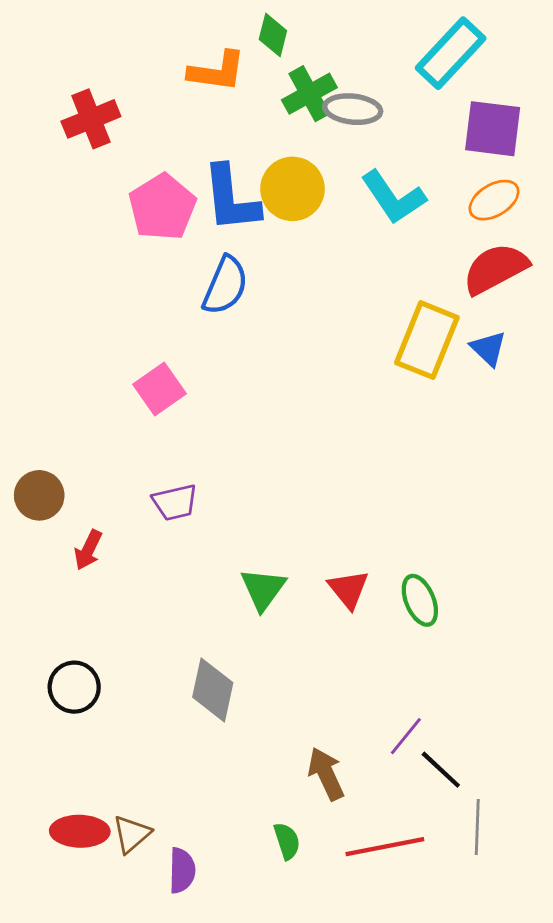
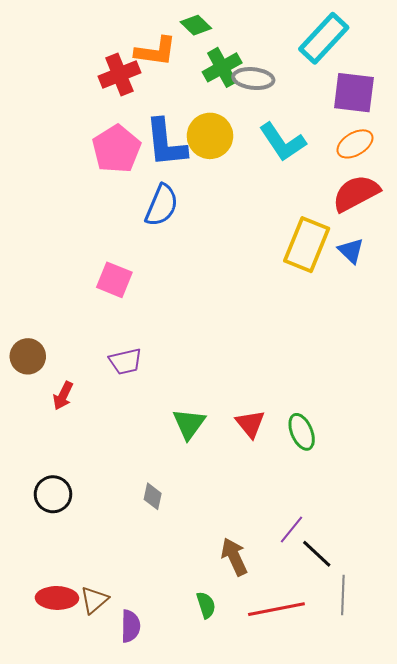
green diamond: (273, 35) -> (196, 25), turned -60
red cross: (91, 119) -> (119, 74), moved
pink square: (160, 389) -> (114, 280), turned -33
gray diamond: (213, 690) -> (153, 496), size x0.6

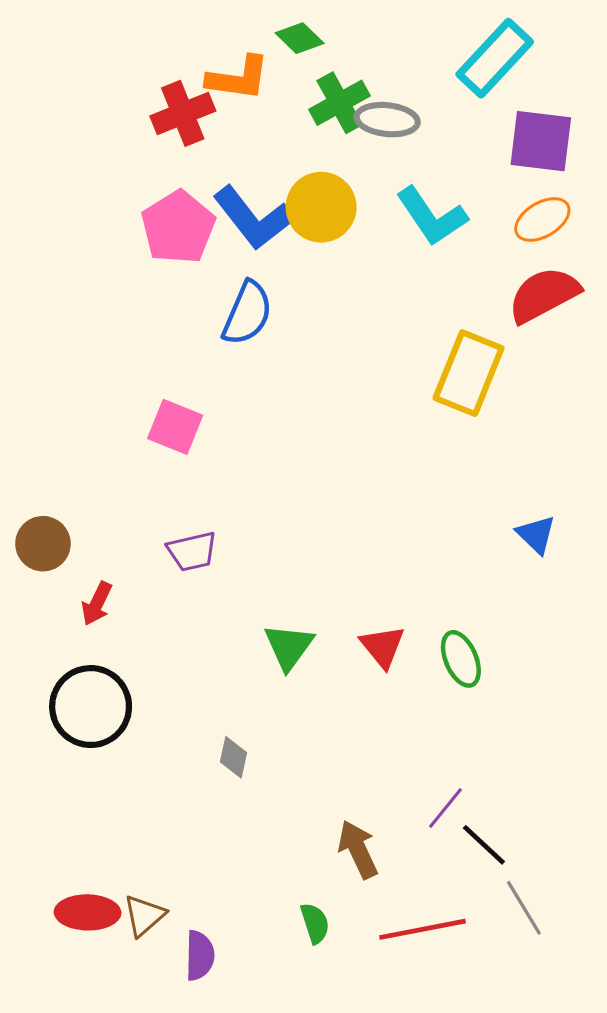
blue L-shape: (166, 143) -> (253, 218), turned -32
blue triangle: (351, 251) -> (536, 534), moved
black circle: (53, 494) -> (91, 707), moved, size x1.4
gray line: (343, 595) -> (524, 908), turned -33

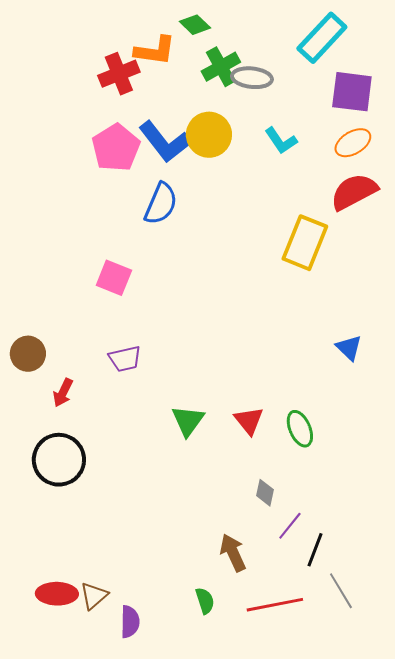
cyan L-shape: (432, 216) -> (281, 141), size x0.7
gray diamond: (233, 757) -> (265, 493), moved
black line: (484, 845) -> (315, 550), turned 68

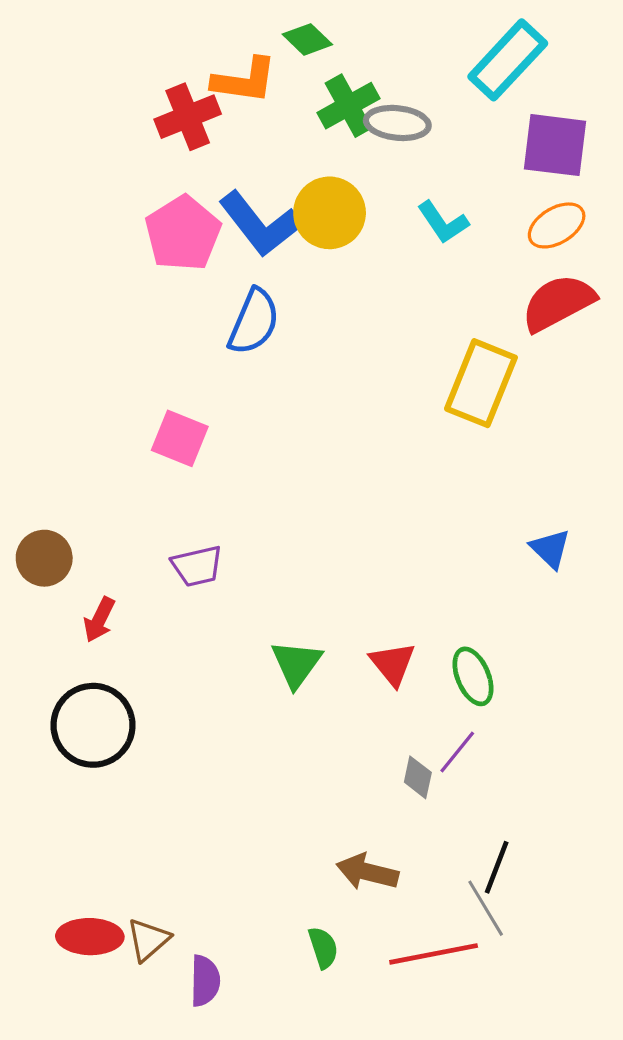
purple line: (290, 526) -> (457, 752), moved
brown arrow: (233, 553) -> (367, 872), turned -51
gray line: (341, 591) -> (486, 908), moved

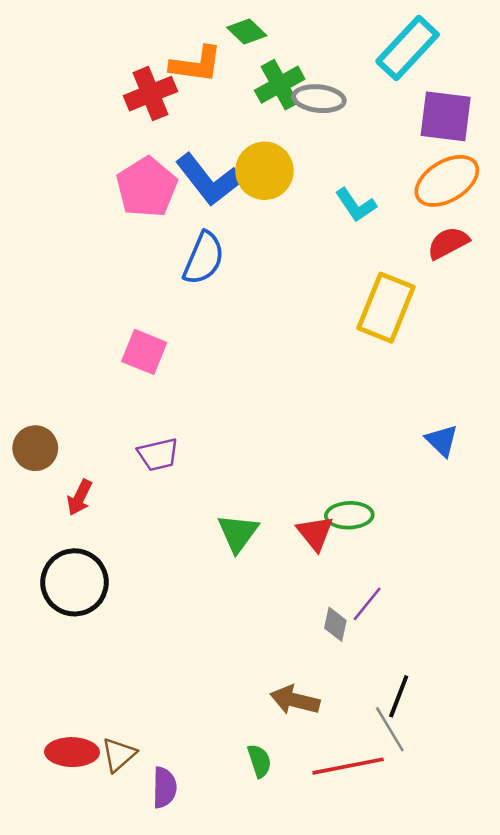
cyan L-shape: (443, 222) -> (356, 205), moved
orange ellipse: (557, 225) -> (447, 181), size x1.4
red semicircle: (558, 303) -> (448, 243), size x0.7
green ellipse: (473, 676) -> (349, 515), moved, turned -69

